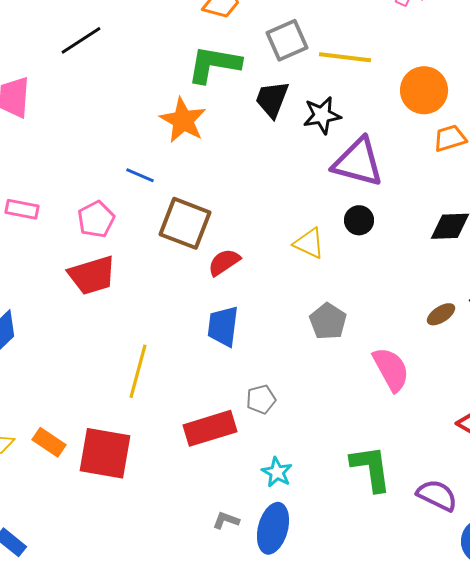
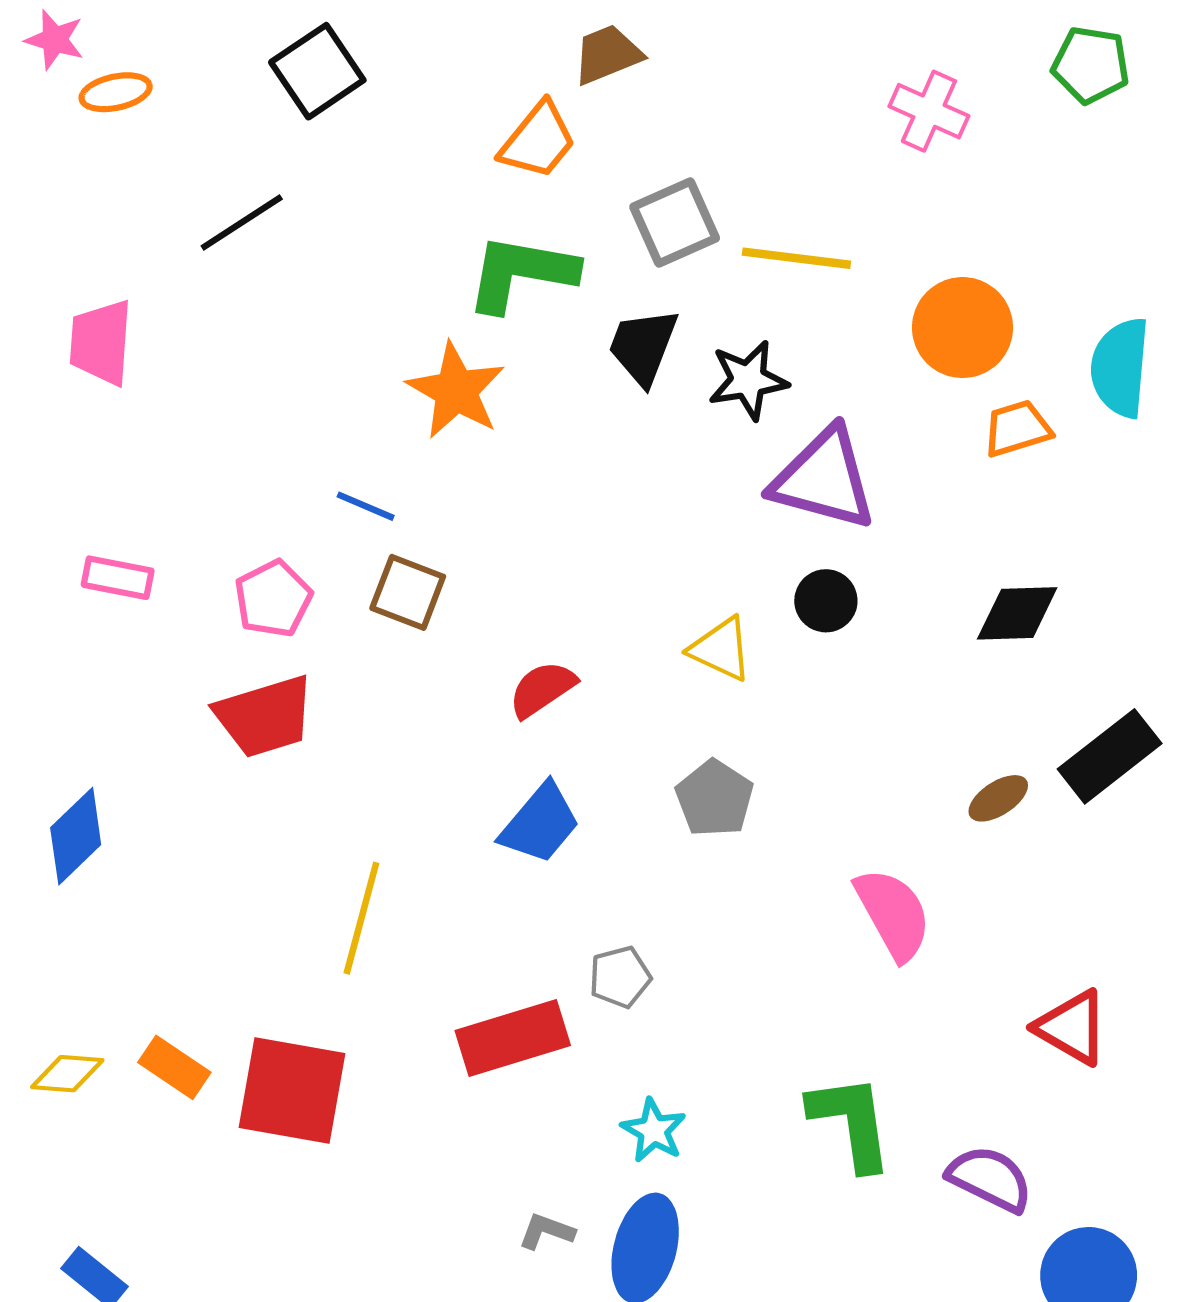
brown square: (185, 223) -> (408, 592), moved, size x0.7
gray pentagon: (328, 321) -> (715, 798), moved
blue trapezoid: (223, 326) -> (540, 824), turned -147

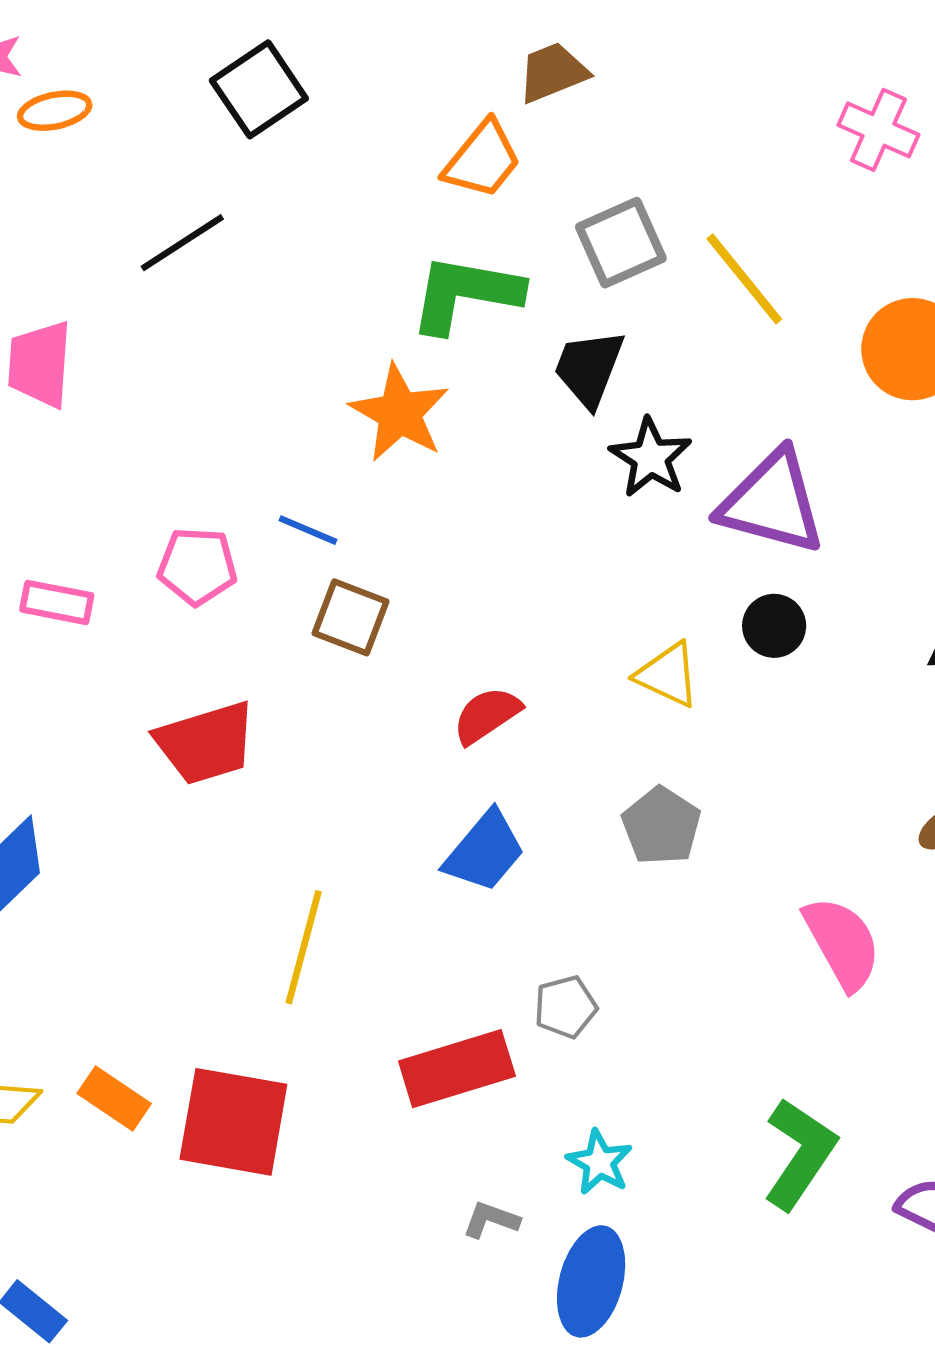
yellow line: (796, 258) -> (744, 279), turned 44
black star: (748, 380) -> (651, 458), moved, turned -30
pink pentagon: (273, 599) -> (197, 566), moved, turned 30
green L-shape: (851, 1122) -> (800, 1154), turned 42
gray L-shape: (546, 1231) -> (491, 1220), moved

